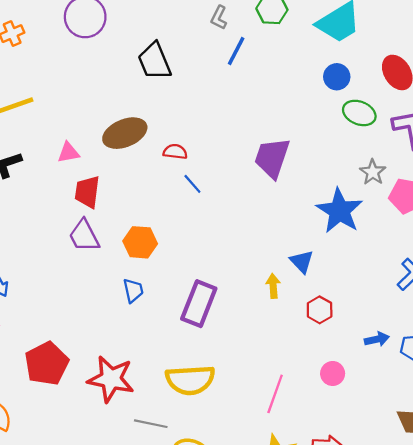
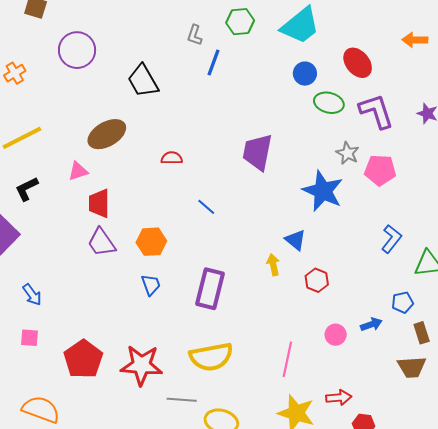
brown ellipse: (125, 133) -> (107, 134), moved
blue line: (192, 184) -> (206, 207), moved
blue arrow: (377, 339) -> (371, 324), moved

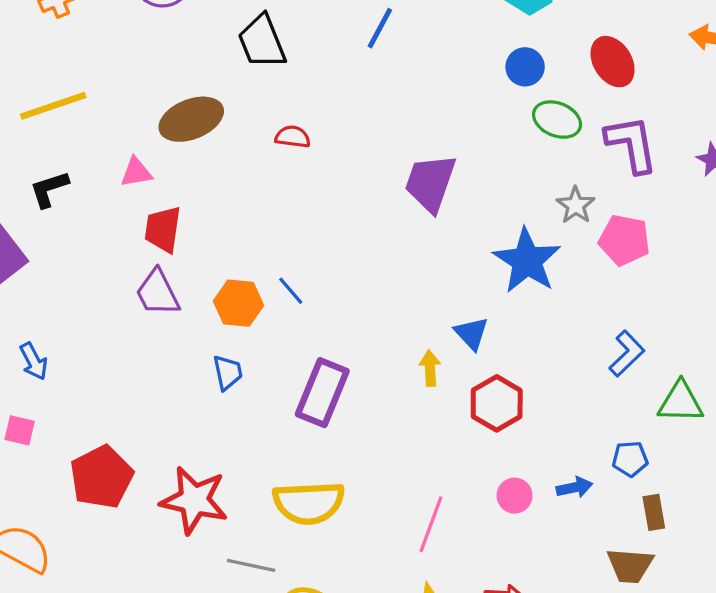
red semicircle: (172, 158) -> (293, 137), moved
blue line: (206, 207) -> (291, 291), moved
red hexagon: (317, 280) -> (497, 403), size x1.4

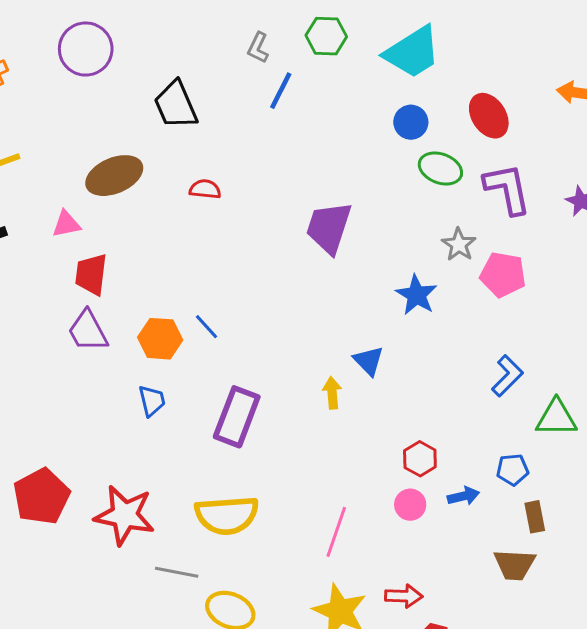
blue star: (527, 261) -> (416, 295), size x0.7
red hexagon: (497, 403) -> (420, 459), moved, size x0.7

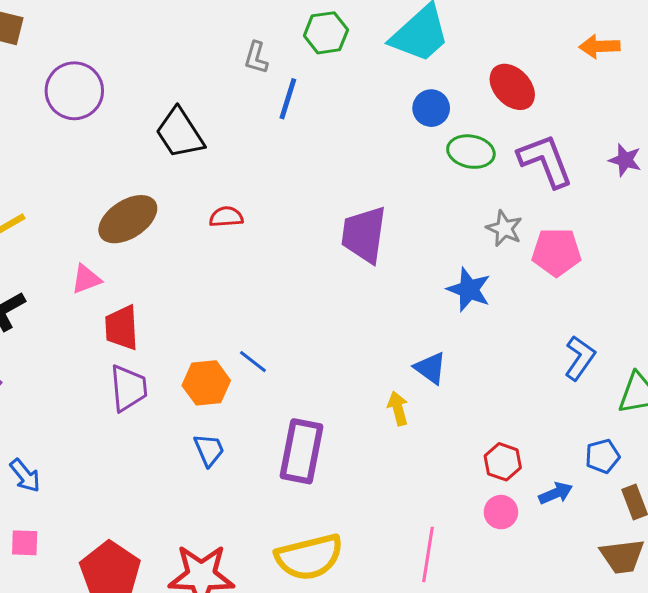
purple trapezoid: (88, 331) -> (129, 388), turned -147

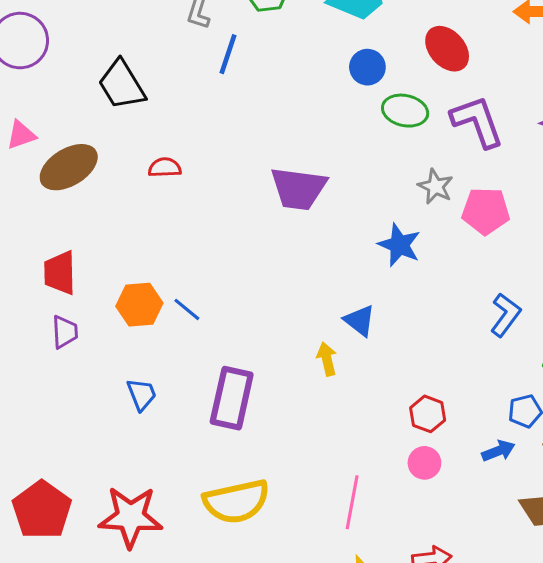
purple trapezoid: (364, 234) -> (298, 189), turned -92
pink triangle: (86, 279) -> (21, 135), moved
orange hexagon: (206, 383) -> (139, 305), moved
purple trapezoid: (129, 388) -> (65, 332), size x0.7
blue arrow: (556, 493) -> (498, 451), moved

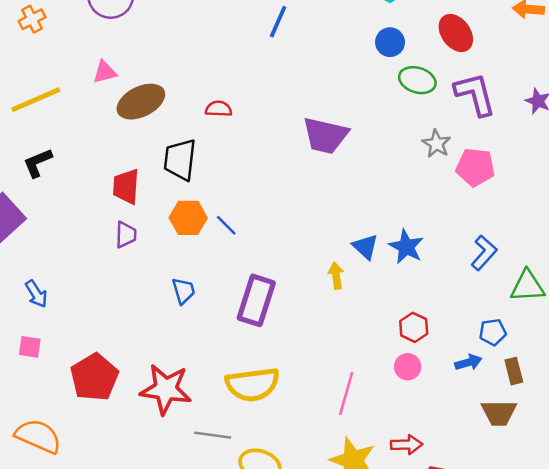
black trapezoid: (122, 85) -> (180, 160), moved, turned 33
blue star: (399, 245) -> (406, 247), moved

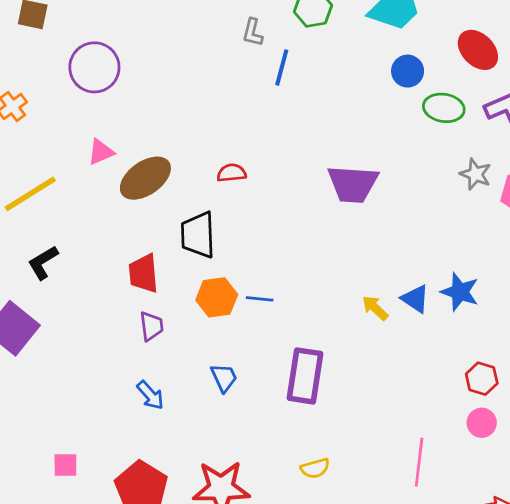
blue line: (226, 225) -> (260, 299), turned -30
yellow arrow: (336, 276) -> (375, 308), moved, turned -30
blue arrow: (36, 294) -> (150, 395), moved
yellow semicircle: (252, 384) -> (315, 468), size x0.5

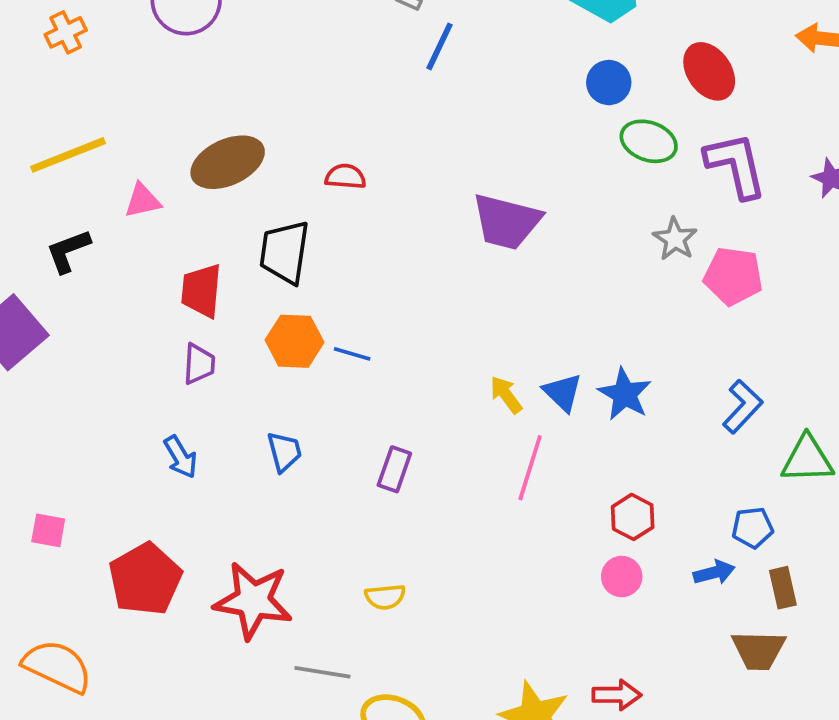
pink triangle: (101, 152) -> (143, 201), moved
purple rectangle: (305, 376) -> (394, 469), size x0.6
pink line: (419, 462) -> (530, 468), moved

